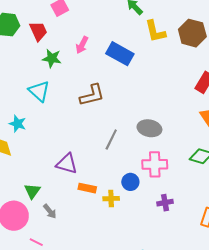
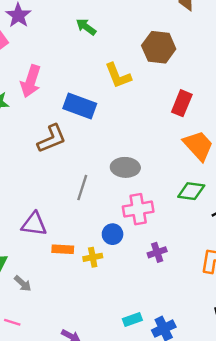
yellow L-shape: (155, 31) -> (118, 76), moved
pink arrow: (82, 45) -> (31, 81), size x1.5
blue rectangle: (120, 54) -> (80, 106), moved

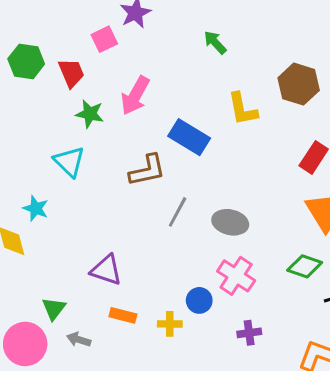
gray line: (82, 188) -> (178, 212), moved
pink cross: (138, 209) -> (236, 276), turned 32
orange rectangle: (63, 249) -> (123, 315), moved
gray arrow: (23, 283) -> (79, 340), turned 144

